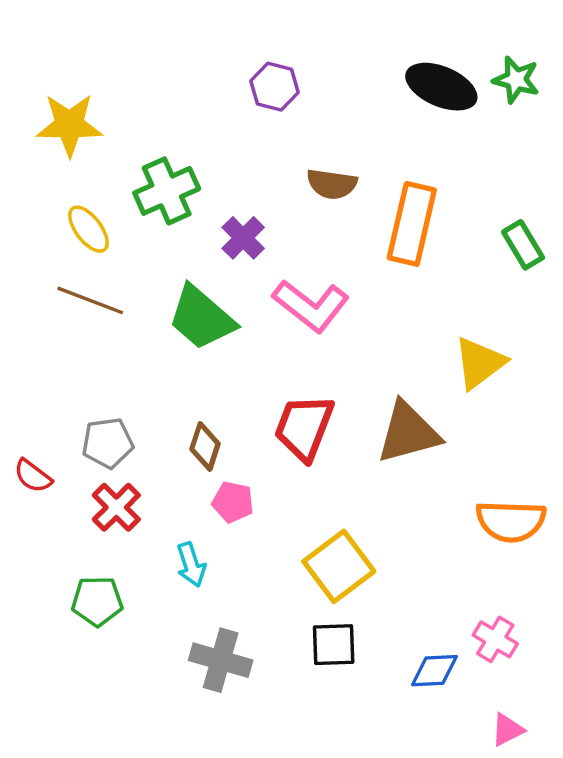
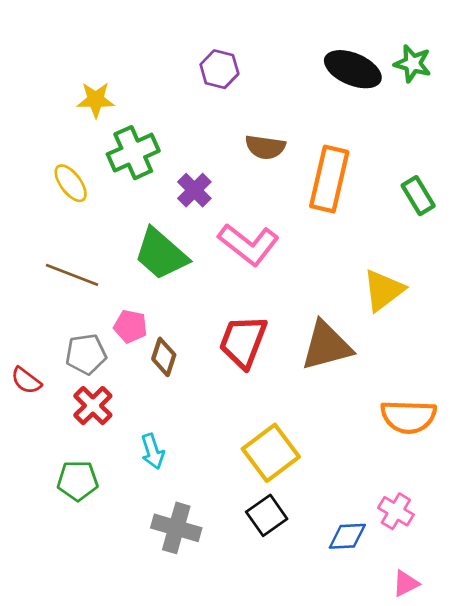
yellow star: (69, 125) -> (96, 100), moved, size x0.7
brown line: (90, 300) -> (72, 275), moved
pink pentagon: (233, 502) -> (130, 326), moved
black square: (334, 645) -> (267, 515), turned -33

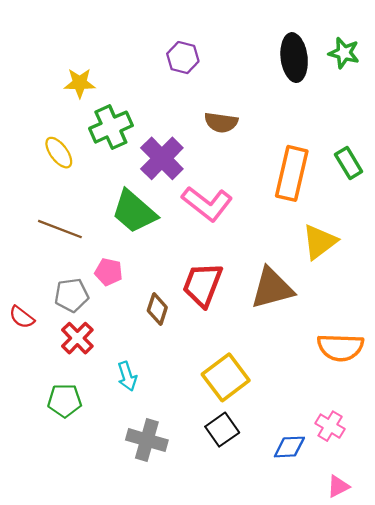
black ellipse: (353, 69) -> (294, 58), turned 60
orange rectangle: (329, 179) -> (292, 173), moved
purple cross: (194, 190) -> (162, 158), size x1.5
brown diamond: (164, 357) -> (157, 309), moved

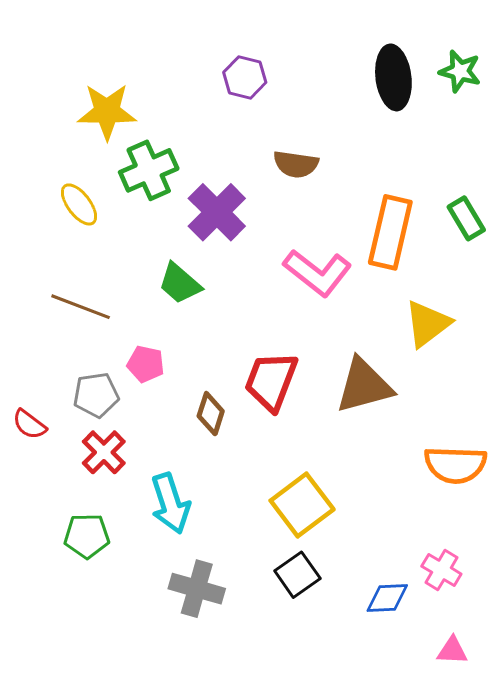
yellow star: (80, 83) -> (107, 112), size x1.4
pink L-shape: (207, 204) -> (318, 273), moved
green trapezoid: (134, 212) -> (180, 283), size x0.7
cyan arrow: (127, 376) -> (170, 503), size x1.5
pink triangle: (338, 486) -> (452, 651), turned 30

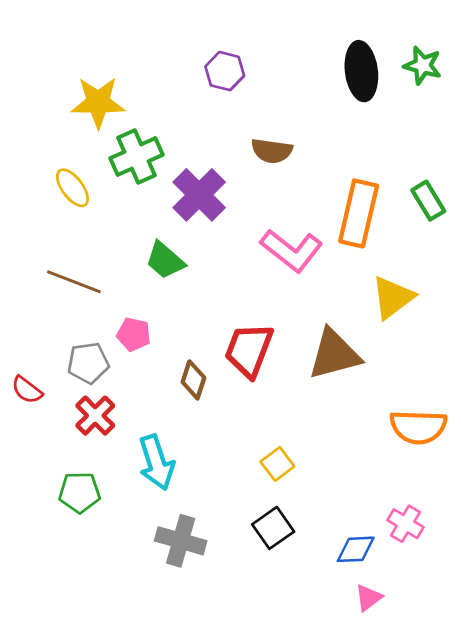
yellow square: (302, 505) -> (277, 464), size x0.6
pink triangle: (452, 651) -> (369, 598), moved, turned -40

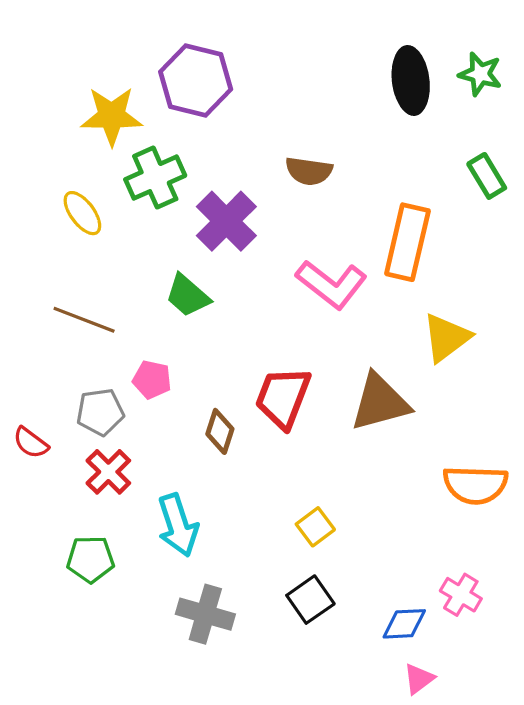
purple hexagon: (225, 71) -> (196, 80), moved, size x1.6
green rectangle: (428, 201) -> (487, 176), moved

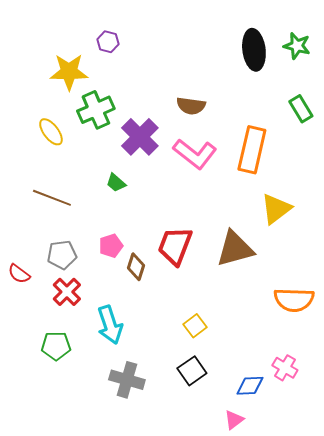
purple hexagon: (196, 80) -> (108, 42), moved, size x0.5
pink L-shape: (331, 284) -> (195, 154), moved
green trapezoid: (188, 296) -> (116, 183), size x0.7
pink pentagon: (152, 380) -> (111, 246), moved, turned -30
pink triangle: (419, 679) -> (234, 420), moved

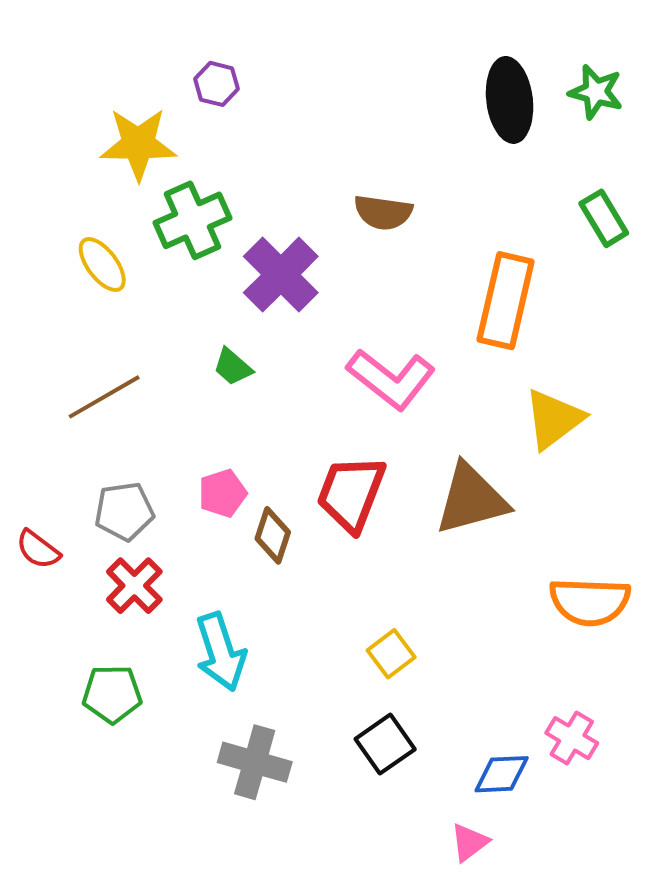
pink L-shape: (195, 154) -> (391, 379), moved
brown line: (52, 198) -> (104, 397), turned -51

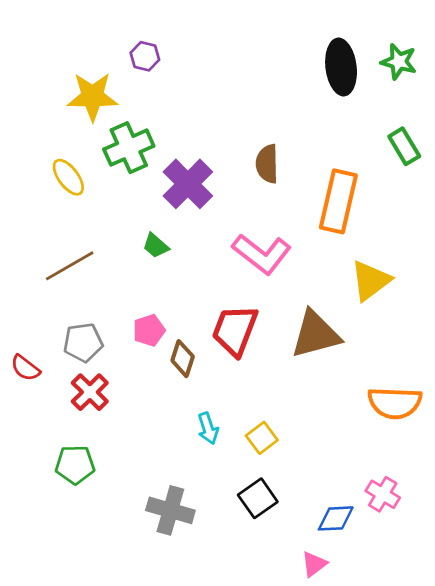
brown semicircle: (383, 212) -> (267, 164), moved, turned 81
cyan arrow: (221, 652) -> (208, 428), moved, size x0.6

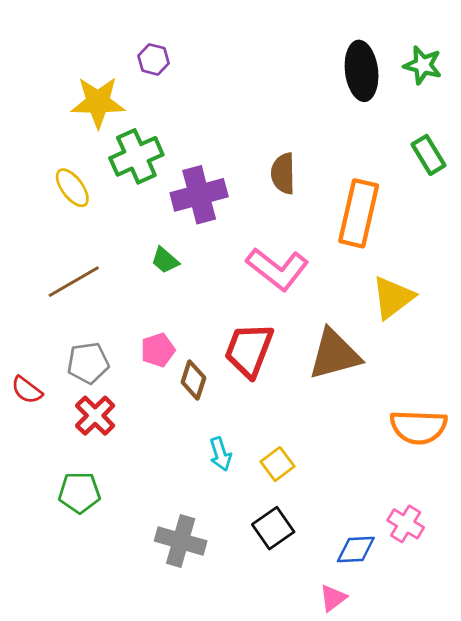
purple cross: (188, 184) -> (199, 195), turned 30

